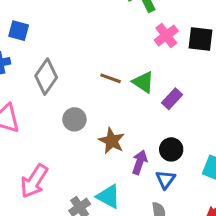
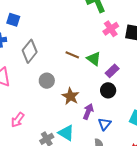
black circle: (171, 149) -> (108, 90), moved
pink arrow: (34, 181) -> (18, 120), size x0.7

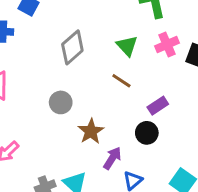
gray diamond: (30, 51) -> (72, 47), moved
brown line: (72, 55) -> (121, 81), moved
green triangle: (94, 59) -> (127, 46), moved

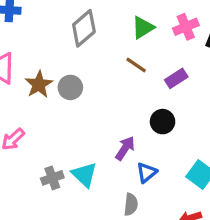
green triangle: (127, 46) -> (143, 27), turned 40
purple rectangle: (158, 106) -> (176, 78), moved
brown star: (91, 131) -> (39, 84), moved

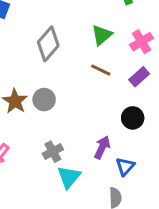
pink cross: (186, 27) -> (142, 42), moved
cyan triangle: (84, 175) -> (69, 177), turned 35
gray cross: (52, 178) -> (53, 152), moved

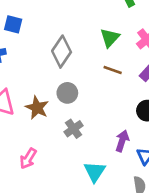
gray circle: (44, 100) -> (67, 93), moved
gray cross: (53, 152) -> (74, 129), moved

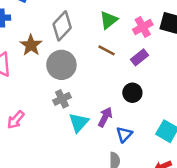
gray circle: (67, 93) -> (61, 65), size x1.5
brown star: (37, 108) -> (31, 45), moved
cyan triangle: (95, 172) -> (79, 123), moved

